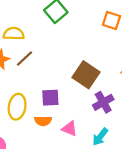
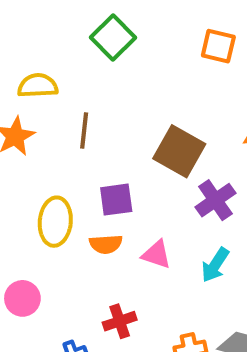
brown line: (25, 58) -> (84, 131), moved, turned -36

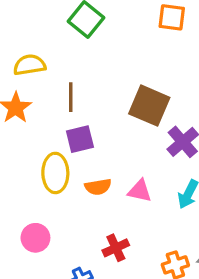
purple square: (116, 200) -> (80, 139), moved

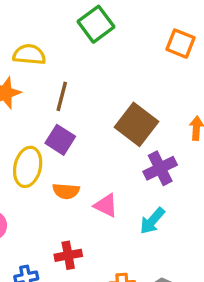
purple square: (80, 139) -> (60, 140), turned 32

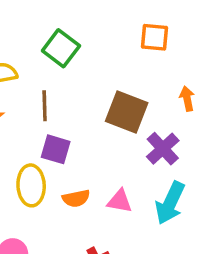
green square: (96, 24) -> (61, 48), moved
orange square: (180, 44) -> (155, 37), moved
cyan arrow: (152, 221) -> (170, 203), size x1.4

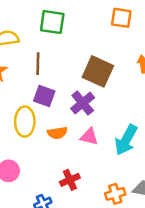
green square: (61, 48) -> (52, 22), turned -32
purple cross: (163, 149) -> (83, 103), moved

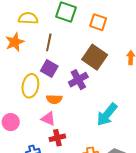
orange square: (121, 18) -> (98, 22), moved
pink triangle: (89, 137) -> (48, 119), moved

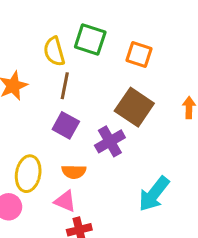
yellow semicircle: (28, 18) -> (54, 51), moved, turned -108
yellow ellipse: (30, 86) -> (28, 174), moved

